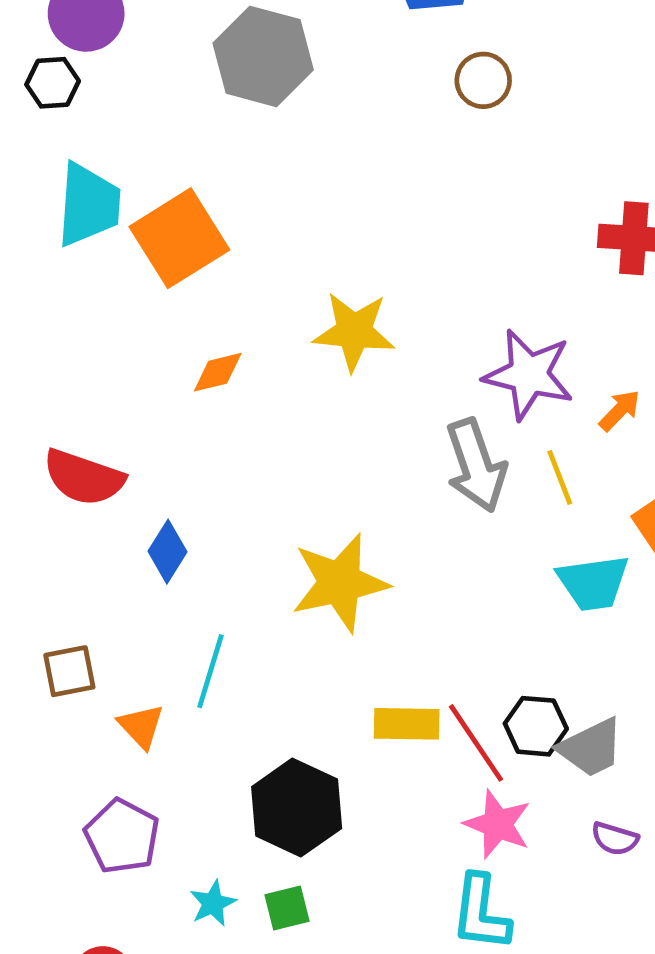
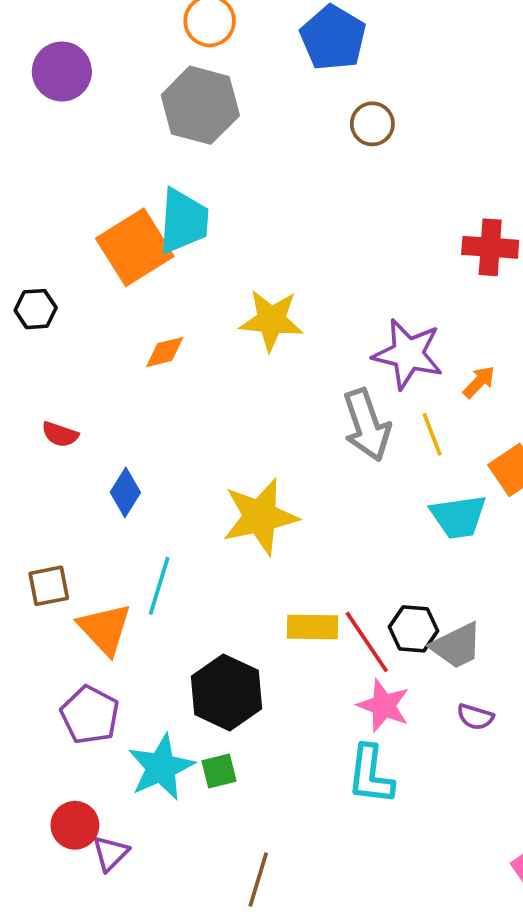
black hexagon: (53, 83) -> (36, 309), moved
cyan trapezoid: (89, 205) -> (183, 221), moved
red semicircle: (84, 477) -> (60, 434), size x0.6
orange triangle: (141, 726) -> (105, 629), size x1.5
cyan star: (213, 903) -> (161, 767), size x1.8

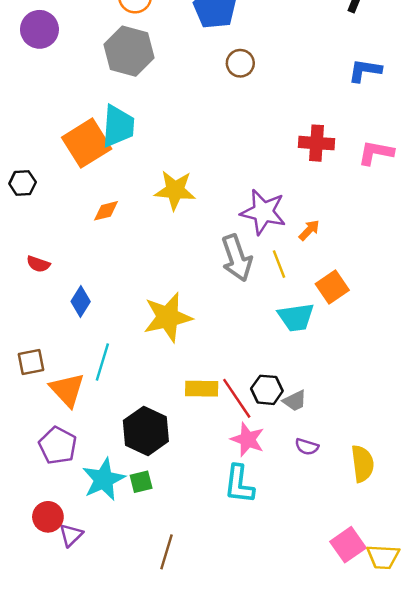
gray trapezoid: (457, 646) -> (295, 401), size x0.7

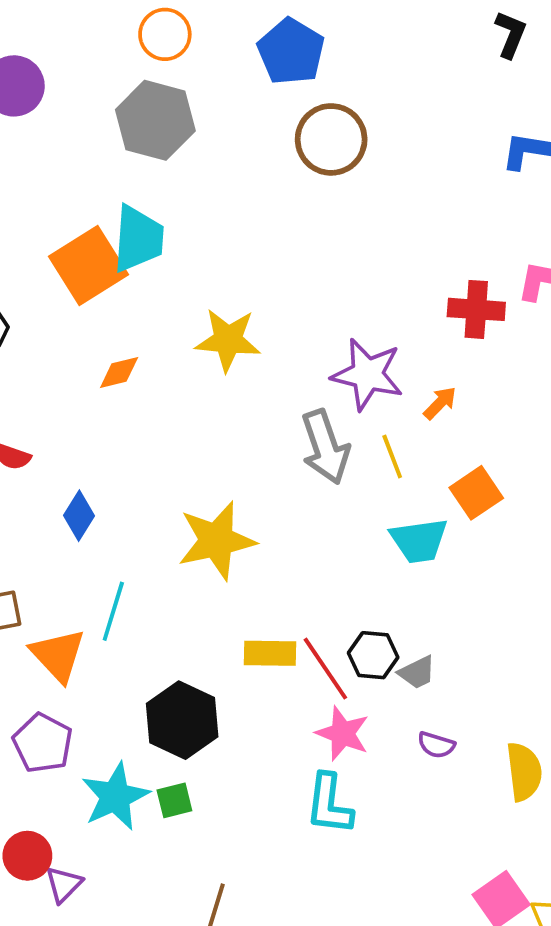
brown circle: (240, 63) -> (331, 139), size x1.6
red cross: (317, 143) -> (476, 309), moved

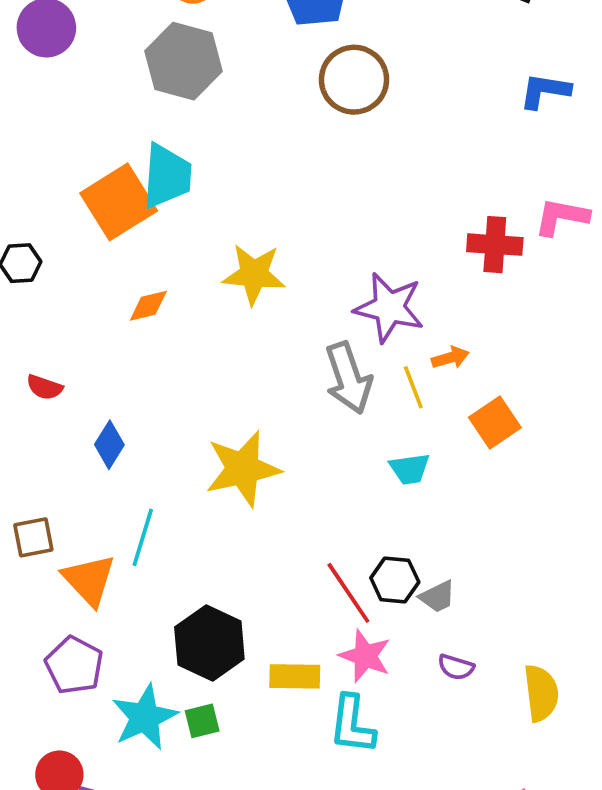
orange arrow: (440, 403) -> (450, 358), moved, turned 30
cyan trapezoid: (419, 541) -> (410, 469), moved, size x0.7
yellow rectangle: (270, 653) -> (295, 676), moved

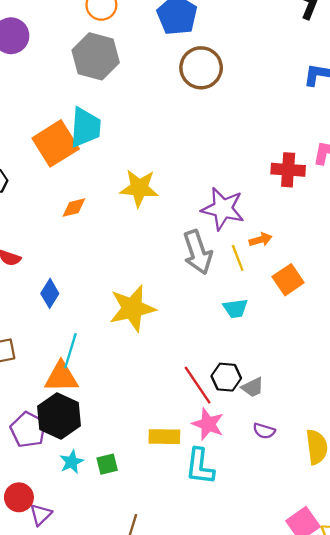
orange triangle: (89, 580) -> (61, 377), moved, turned -48
black hexagon: (209, 643) -> (59, 416), moved
cyan star: (145, 717) -> (72, 462), size x0.6

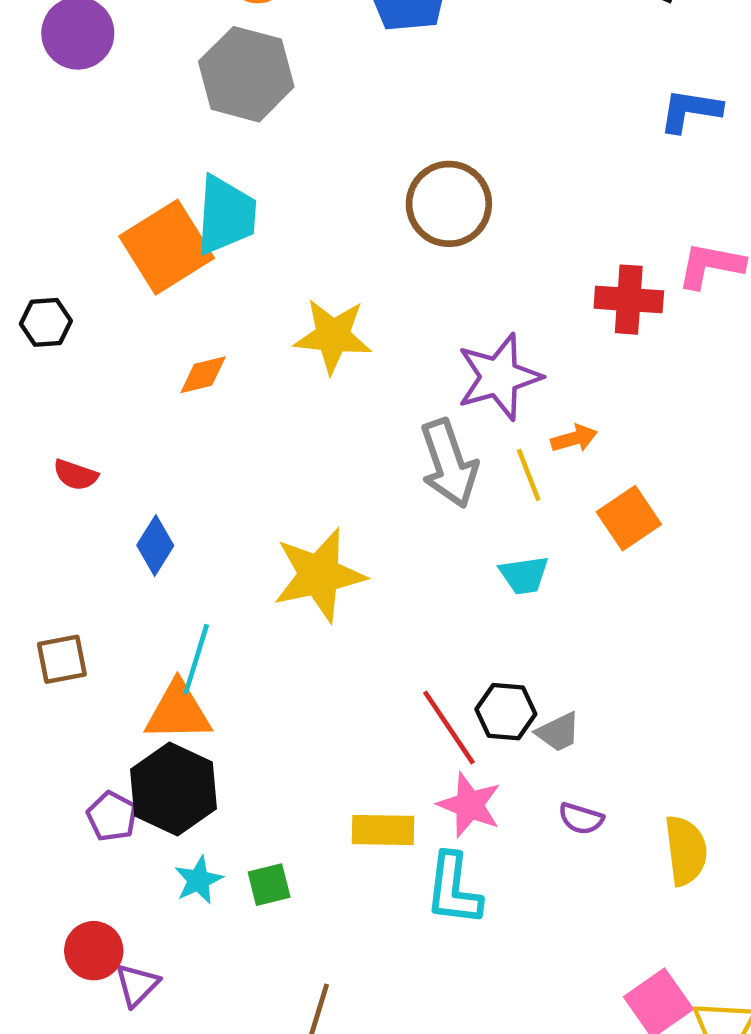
brown circle: (201, 68) -> (449, 204), moved
purple star: (223, 209) -> (499, 377), turned -30
purple pentagon: (28, 430) -> (112, 816), size x0.7

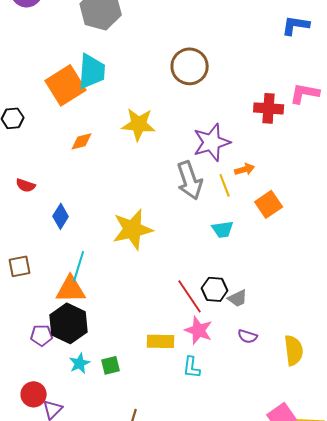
purple pentagon: (112, 816) -> (42, 335), turned -30
cyan L-shape: (453, 889) -> (192, 367), size x0.7

